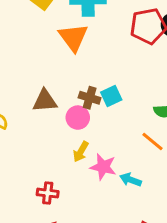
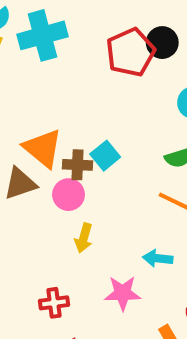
orange triangle: (73, 37) -> (43, 148), moved
pink star: (103, 167) -> (123, 293), moved

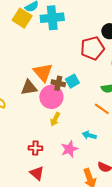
red pentagon: (130, 52) -> (92, 48), moved
pink circle: (69, 195) -> (51, 97), size x1.5
pink star: (123, 293) -> (69, 149), turned -30

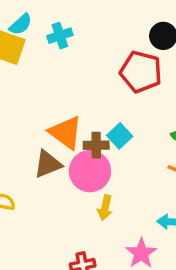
cyan cross: (52, 18) -> (60, 36), size x0.6
red pentagon: (92, 48) -> (141, 72), turned -30

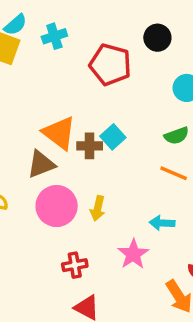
red pentagon: (141, 72) -> (110, 65), moved
pink circle: (90, 171) -> (57, 206), moved

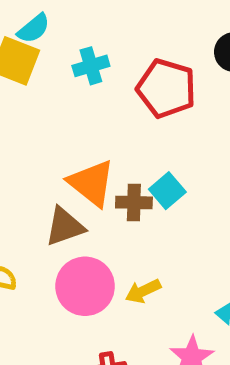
cyan cross: (54, 36) -> (91, 66), moved
yellow arrow: (98, 208) -> (143, 291), turned 50

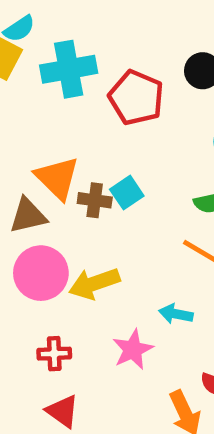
cyan cross: (91, 66) -> (69, 69), size x1.6
yellow arrow: (143, 291) -> (94, 283), size x1.5

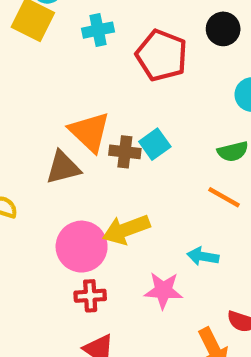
cyan cross: (69, 69) -> (98, 30), size x0.6
pink circle: (41, 273) -> (82, 247), moved
pink star: (133, 350) -> (163, 290), turned 30

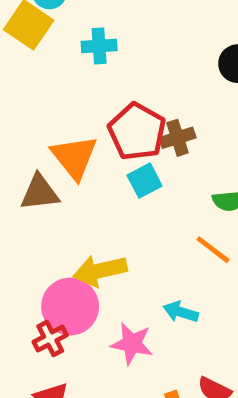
red pentagon: (162, 55) -> (137, 132), moved
brown cross: (125, 152) -> (178, 138), moved, turned -32
pink circle: (82, 247) -> (70, 307), moved
red cross: (90, 296) -> (50, 338), turned -32

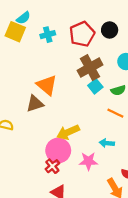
red pentagon: (137, 132) -> (82, 34), moved, turned 30
brown cross: (178, 138) -> (90, 68), size x1.6
cyan square: (145, 181) -> (95, 86), moved

